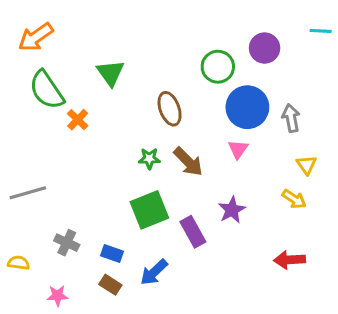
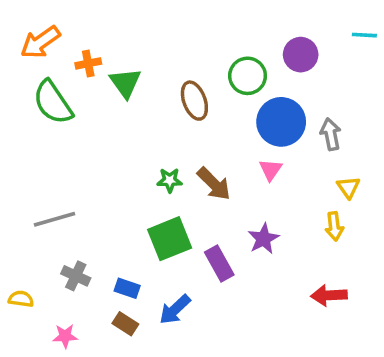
brown ellipse: (170, 109) -> (194, 101), moved
orange cross: (78, 120) -> (88, 63), moved, turned 35
gray line: (28, 193) -> (55, 219), moved
yellow arrow: (294, 199) -> (334, 226), turned 50

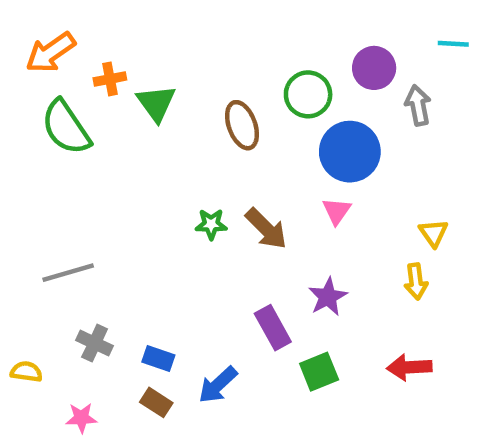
gray arrow: (331, 134) -> (418, 105), moved
green square: (170, 239) -> (319, 372), moved, size x0.7

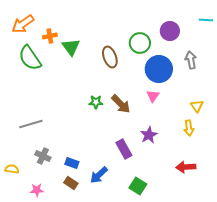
gray arrow: (418, 105) -> (191, 60), moved
green square: (319, 372) -> (138, 186), moved, turned -36

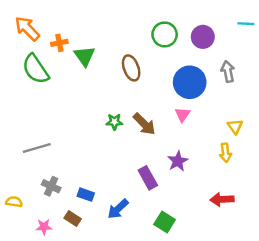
orange arrow: (23, 24) -> (27, 29), turned 80
green circle: (140, 43) -> (165, 34), moved
brown rectangle: (71, 183) -> (73, 218), moved

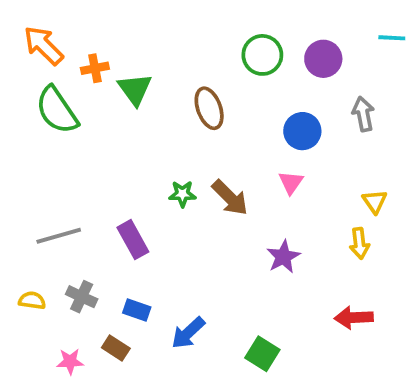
blue circle: (190, 82) -> (302, 131), size x0.7
purple rectangle: (148, 178) -> (133, 240), moved
yellow semicircle: (14, 202) -> (32, 300), moved

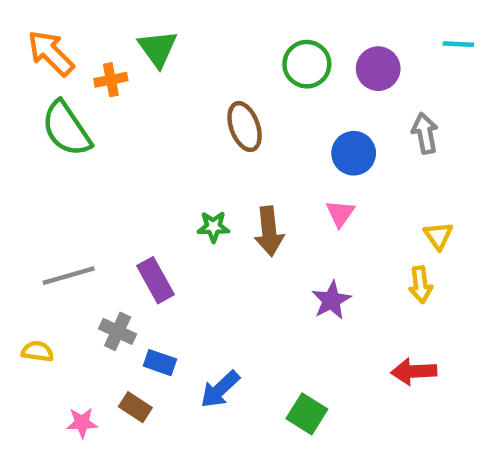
green triangle: (135, 89) -> (158, 49), moved
brown arrow: (230, 198) -> (269, 231), turned 39
gray cross: (82, 297) -> (118, 331), moved

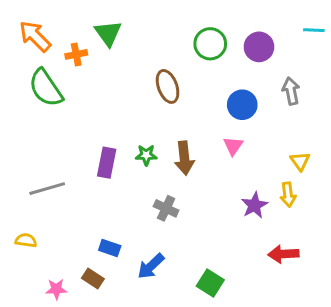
purple rectangle: (155, 280) -> (107, 163), moved, turned 40
purple star: (331, 300) -> (254, 205), moved
gray cross: (118, 331) -> (166, 208), moved

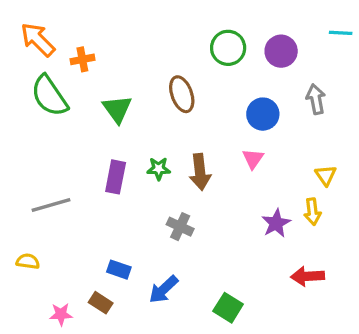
green triangle: (108, 33) -> (117, 109), moved

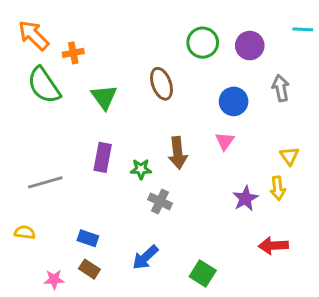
green star: (159, 169) -> (141, 169), moved
blue rectangle: (119, 270) -> (88, 238), moved

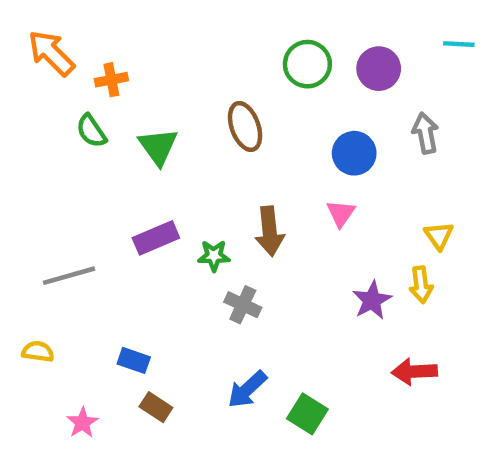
green semicircle: (44, 85) -> (91, 131), moved, size x0.6
purple rectangle: (103, 157) -> (156, 238), turned 56
blue arrow: (145, 257) -> (247, 389), moved
brown rectangle: (89, 269) -> (156, 407), moved
pink star: (54, 279) -> (82, 423), turned -30

